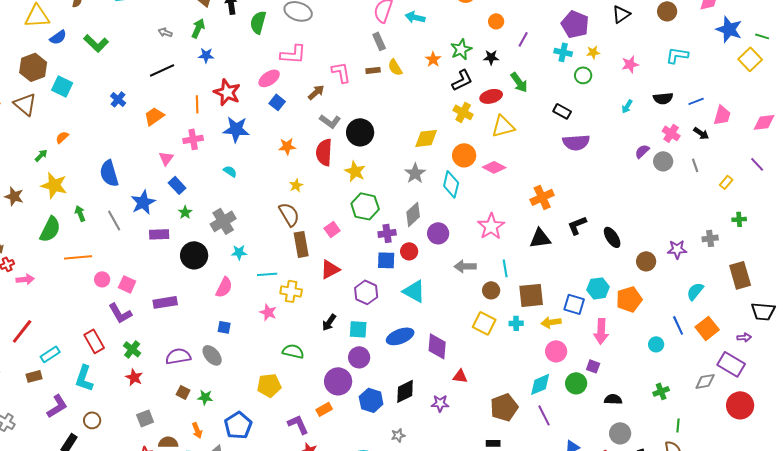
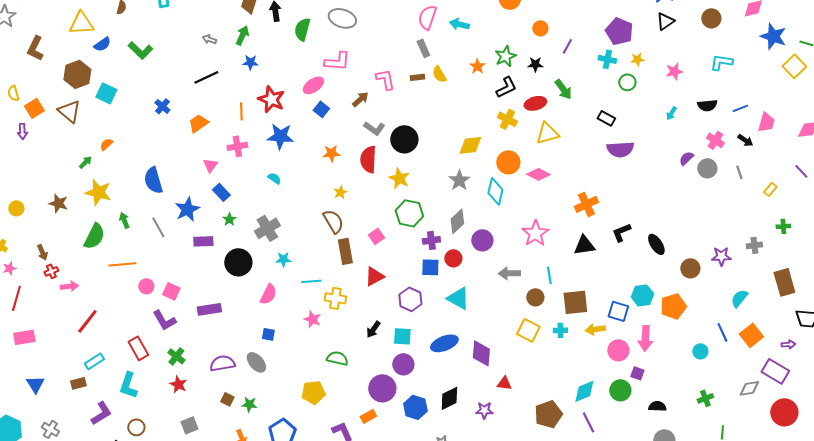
red line: (22, 331) -> (87, 321), moved
pink circle: (556, 351) -> (618, 350), moved

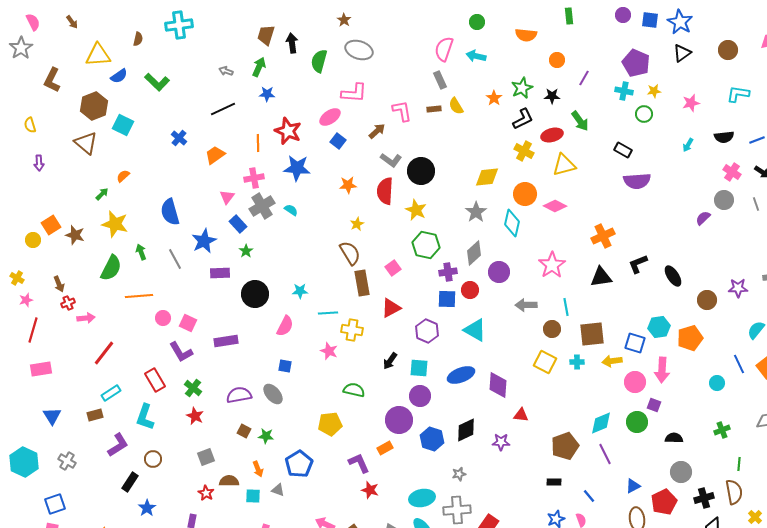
orange square: (34, 108) -> (51, 225), moved
purple semicircle: (686, 158) -> (703, 218), moved
gray cross: (267, 228) -> (262, 206), moved

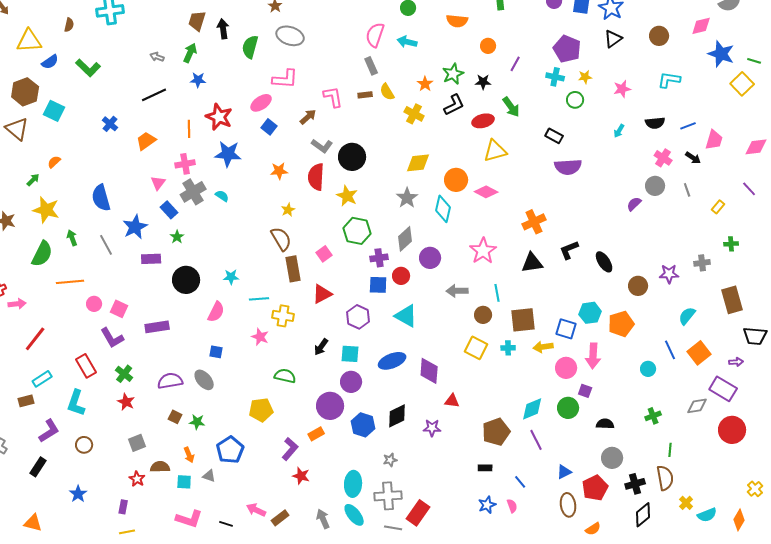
yellow cross: (524, 151) -> (414, 114), moved
purple L-shape: (359, 463) -> (290, 449), turned 65
black rectangle: (130, 482) -> (38, 467), moved
cyan ellipse: (422, 498) -> (353, 484), turned -75

